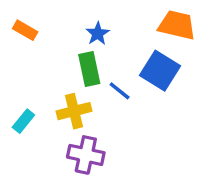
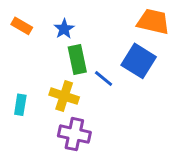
blue star: (98, 34) -> (64, 29), moved
yellow cross: (74, 111) -> (64, 96), turned 32
cyan rectangle: (23, 121) -> (20, 105), turned -30

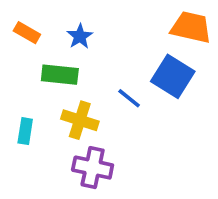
green rectangle: (77, 60) -> (60, 75), moved, turned -72

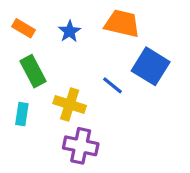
orange trapezoid: (191, 27) -> (122, 23), moved
green rectangle: (60, 75) -> (33, 71), moved, turned 56

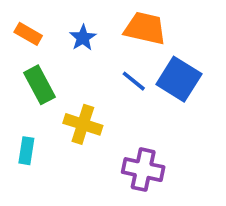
blue line: (112, 85) -> (134, 81), moved
cyan rectangle: (22, 114) -> (26, 151), moved
purple cross: (81, 146) -> (143, 170), moved

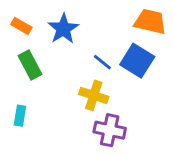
orange trapezoid: (145, 28) -> (150, 22), moved
blue star: (83, 38) -> (63, 29), size x1.5
yellow cross: (83, 124) -> (94, 95), moved

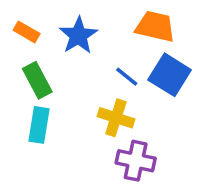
orange trapezoid: (150, 22) -> (155, 27), moved
cyan rectangle: (20, 116) -> (39, 125), moved, size x1.4

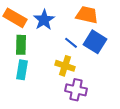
orange rectangle: (27, 32) -> (15, 18), size x1.6
green rectangle: (37, 80) -> (21, 45), turned 30

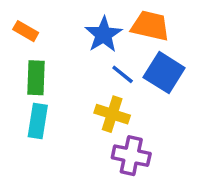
orange rectangle: (15, 18) -> (26, 31), size x0.6
blue star: (44, 20) -> (104, 35), moved

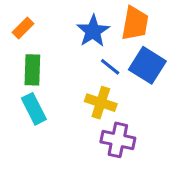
orange trapezoid: (150, 26) -> (135, 23), turned 87
orange rectangle: (26, 31) -> (23, 28), turned -75
cyan rectangle: (38, 121) -> (34, 109), turned -36

